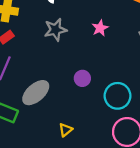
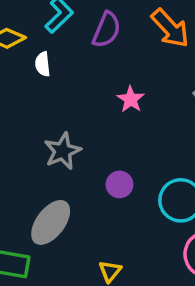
gray star: (55, 30) -> (63, 151), moved

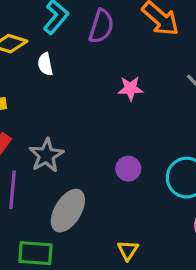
pink star: (131, 99) -> (130, 88), turned -30
gray star: (63, 151) -> (46, 155), moved

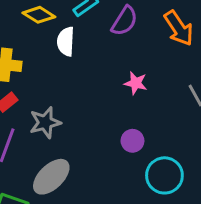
white semicircle: (45, 64) -> (66, 41), size x1.4
purple circle: (128, 169) -> (132, 141), moved

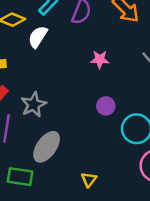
white semicircle: (66, 41) -> (38, 37), turned 40

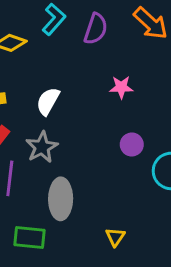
white semicircle: (38, 37) -> (48, 101), moved
gray ellipse: (47, 147) -> (61, 199), turned -32

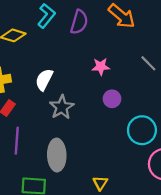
purple circle: (132, 144) -> (112, 99), moved
gray star: (42, 147) -> (62, 107), moved

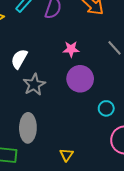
purple circle: (112, 99) -> (80, 79), size x1.6
cyan circle: (142, 130) -> (106, 108), size x0.6

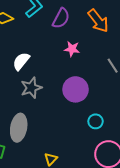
pink star: (71, 49) -> (72, 49), moved

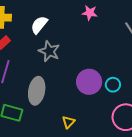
gray star: (31, 88) -> (49, 51), turned -30
purple circle: (76, 89) -> (89, 82), moved

